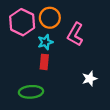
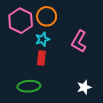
pink L-shape: (75, 34) -> (79, 41), moved
white star: (90, 79) -> (84, 87), moved

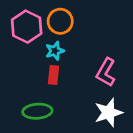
pink L-shape: (79, 41) -> (106, 72), moved
white star: (84, 87) -> (109, 113), size x1.5

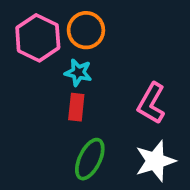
cyan star: (55, 51) -> (78, 72), turned 30
green ellipse: (37, 111) -> (90, 159), moved, turned -60

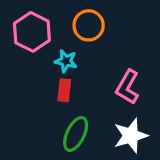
orange circle: (86, 30) -> (89, 25), moved

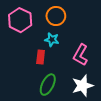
cyan star: (66, 61) -> (52, 40), moved

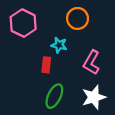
orange circle: (56, 16) -> (78, 18), moved

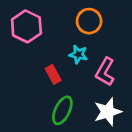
cyan star: (59, 45) -> (78, 54), moved
red rectangle: (46, 65) -> (53, 74), turned -35

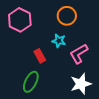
pink L-shape: (105, 72) -> (79, 54), turned 30
green ellipse: (62, 110) -> (31, 82), moved

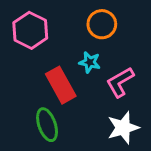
red rectangle: (40, 56) -> (61, 85), size x1.6
green ellipse: (31, 82) -> (47, 125), turned -45

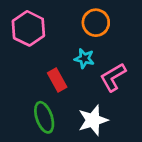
red rectangle: (61, 85) -> (57, 80), size x0.7
white star: (123, 128) -> (93, 120), moved

